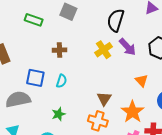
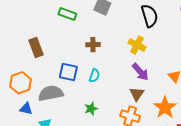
black semicircle: (116, 20) -> (150, 16), turned 145
purple arrow: (127, 47) -> (140, 72), moved
yellow cross: (104, 50) -> (137, 45), turned -30

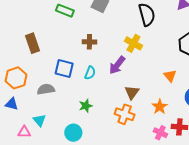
purple arrow: (140, 72) -> (117, 65), moved, turned 78
gray semicircle: (51, 93) -> (46, 89), size x0.7
orange star: (165, 107) -> (160, 107), size x0.7
blue triangle: (26, 109) -> (12, 104), moved

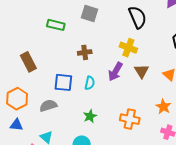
brown triangle: (132, 92) -> (142, 71), moved

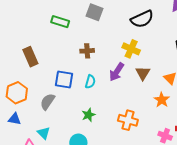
black semicircle: (137, 17) -> (142, 19), turned 85
gray semicircle: (48, 106) -> (47, 102), turned -42
orange star: (163, 107) -> (162, 100), moved

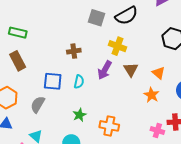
gray square: (95, 12) -> (96, 18), moved
green rectangle: (60, 22) -> (18, 33), moved
orange cross: (128, 120) -> (109, 126), moved

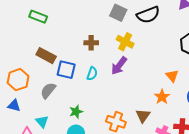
yellow cross: (117, 46) -> (125, 42), moved
brown rectangle: (18, 61) -> (46, 56), moved, turned -42
brown triangle: (131, 70) -> (143, 116), moved
green star: (79, 115) -> (76, 112), moved

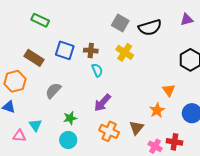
brown rectangle: (46, 56) -> (34, 58), moved
purple arrow: (119, 66) -> (102, 103), moved
blue square: (66, 70) -> (65, 50), moved
cyan semicircle: (92, 74) -> (97, 70), moved, turned -48
gray semicircle: (48, 91) -> (53, 91), moved

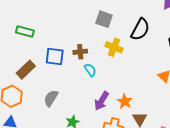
black semicircle: (150, 27) -> (140, 29), moved, turned -35
brown rectangle: (34, 58) -> (26, 70), turned -66
orange star: (157, 110) -> (125, 101), moved

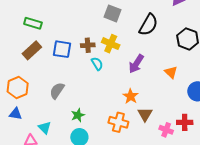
yellow cross: (114, 47) -> (111, 44), moved
brown rectangle: (26, 70) -> (32, 50), moved
purple arrow: (102, 101) -> (136, 64), moved

